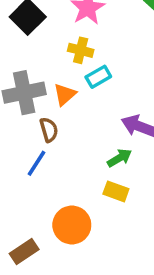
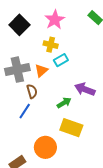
green arrow: (119, 158) -> (64, 103), moved
yellow rectangle: (116, 191) -> (71, 128), size x1.5

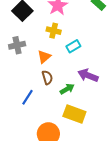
cyan rectangle: (61, 60) -> (73, 46), moved
gray cross: (17, 70) -> (17, 45), moved, size x0.7
brown semicircle: (32, 91) -> (47, 77), moved

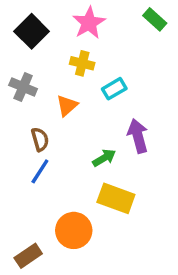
gray cross: (17, 45) -> (23, 87), turned 35
purple arrow: (88, 75) -> (138, 136), turned 54
brown semicircle: (47, 77) -> (40, 139), moved

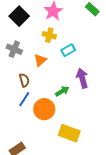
yellow rectangle: (116, 198) -> (69, 133), moved
orange circle: (74, 230) -> (44, 109), moved

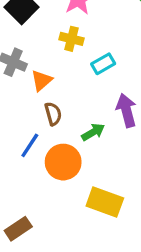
orange triangle: (40, 60) -> (42, 80), moved
brown semicircle: (24, 80) -> (53, 114), moved

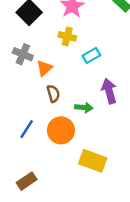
green arrow: (93, 132) -> (84, 107), turned 36
blue line: (30, 145) -> (27, 129), moved

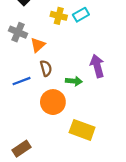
cyan rectangle: (91, 55) -> (81, 15), moved
blue line: (27, 129) -> (21, 81), moved, turned 36

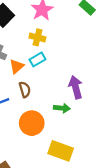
cyan rectangle: (81, 15) -> (37, 59), moved
green arrow: (74, 81) -> (62, 108), moved

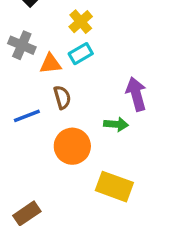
yellow cross: (37, 37) -> (81, 22), turned 35
orange triangle: (17, 66) -> (50, 64), turned 35

